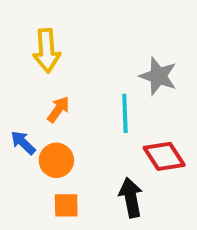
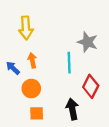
orange arrow: (58, 109) -> (32, 60), turned -48
blue arrow: (23, 143) -> (13, 68), moved
red diamond: (164, 156) -> (91, 86), turned 60

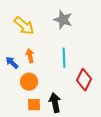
yellow arrow: (26, 28) -> (24, 26), turned -45
gray star: (87, 42) -> (63, 20), moved
black arrow: (72, 109) -> (55, 103), moved

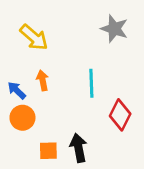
gray star: (63, 20) -> (114, 29), moved
orange circle: (29, 82) -> (22, 118), moved

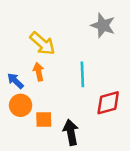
yellow arrow: (34, 37) -> (42, 43), moved
red diamond: (120, 115) -> (108, 103), turned 48
orange square: (48, 151) -> (44, 119), moved

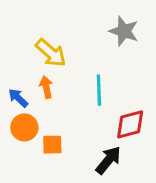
black arrow: (71, 132) -> (108, 160), moved, turned 50

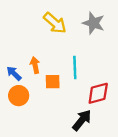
yellow arrow: (51, 53) -> (55, 23), moved
orange square: (52, 145) -> (53, 82), moved

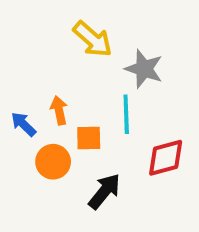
gray star: (94, 23) -> (144, 69), moved
orange circle: (19, 96) -> (53, 162), moved
black arrow: (82, 120) -> (104, 191), moved

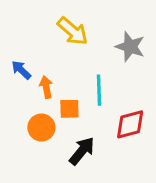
gray star: (144, 69) -> (130, 47), moved
blue arrow: (23, 124) -> (21, 70), moved

